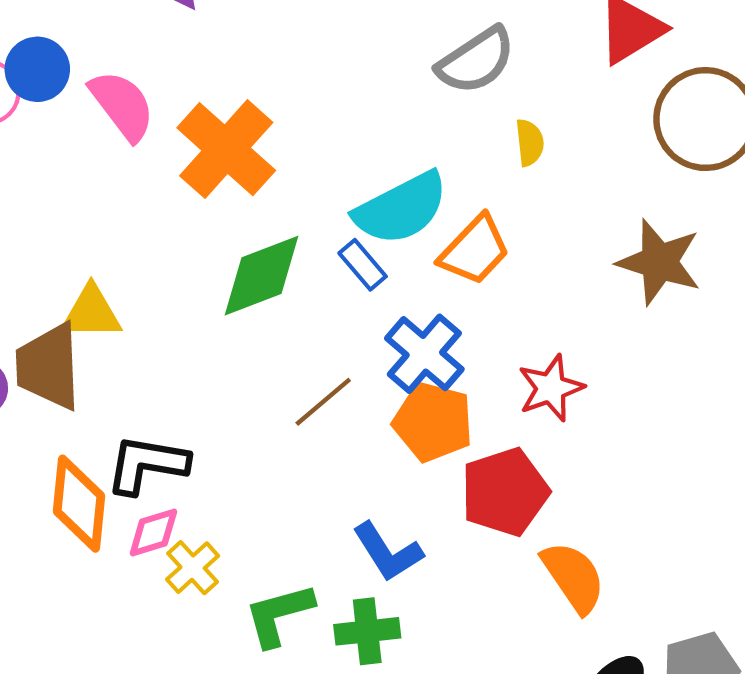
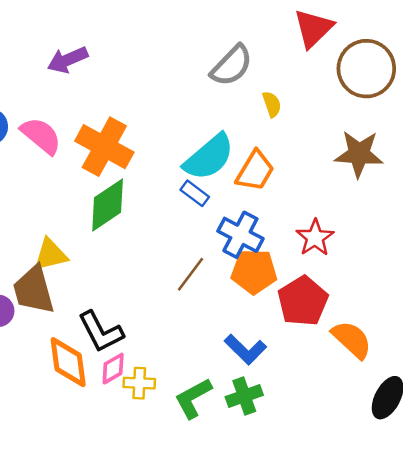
green diamond: (262, 276) -> (108, 205), moved
black L-shape: (147, 464) -> (101, 332), turned -114
yellow cross: (193, 568) -> (139, 383), turned -32

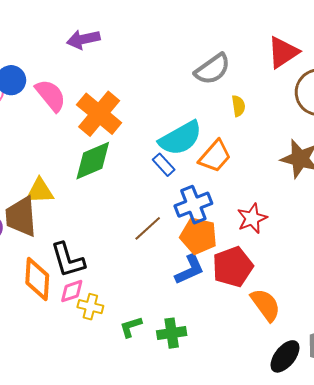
blue cross: (240, 235) -> (193, 205), turned 30
blue L-shape: (245, 349) -> (190, 270), moved, turned -80
green L-shape: (193, 398) -> (131, 327), size x0.7

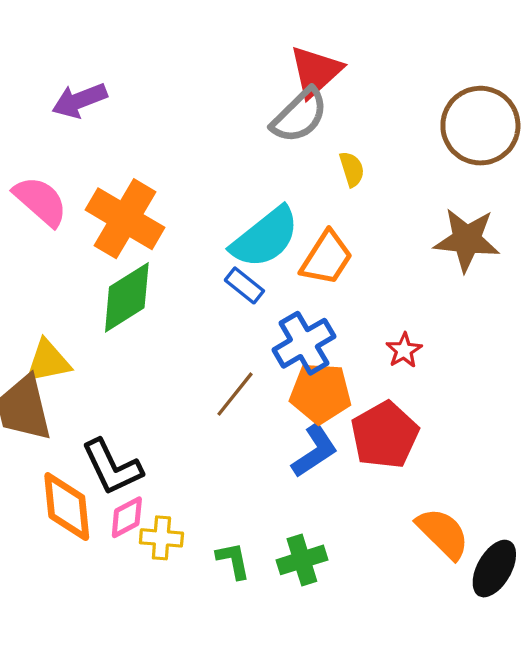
red triangle: (283, 52) -> (316, 71), moved
red star: (252, 218) -> (404, 350), size x0.7
orange semicircle: (266, 305) -> (443, 533), moved
green L-shape: (131, 327) -> (233, 560), turned 105

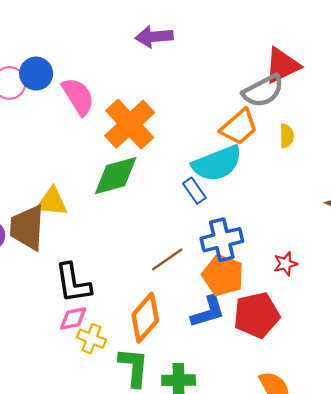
purple arrow: (79, 100) -> (154, 37), moved
orange trapezoid: (326, 258) -> (239, 127), moved
orange diamond: (67, 507) -> (145, 318), moved, turned 30
green L-shape: (233, 560) -> (134, 367), size x1.5

